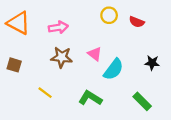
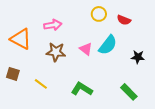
orange triangle: (19, 23) -> (21, 39), moved
brown square: (14, 65) -> (13, 74), moved
cyan semicircle: (113, 69) -> (108, 45), moved

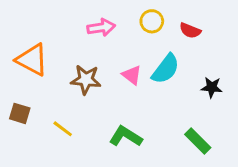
pink arrow: (53, 25) -> (101, 27), moved

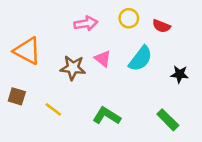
pink triangle: (132, 75) -> (103, 59), moved

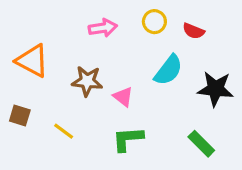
pink triangle: (103, 59) -> (123, 97), moved
black star: (180, 74) -> (215, 89), size x1.6
green L-shape: (107, 116) -> (128, 139), turned -36

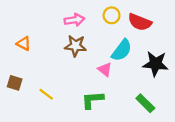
red semicircle: (194, 31) -> (140, 22), size x1.5
orange triangle: (32, 61) -> (24, 44), size x0.6
brown star: (87, 81) -> (75, 46), moved
pink triangle: (123, 97) -> (105, 69), moved

